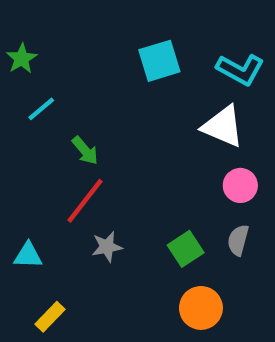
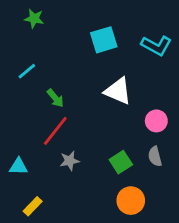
green star: (22, 59) -> (34, 18), moved, turned -30
white triangle: (223, 126) -> (118, 91), moved
gray semicircle: (238, 240) -> (155, 156), turned -30

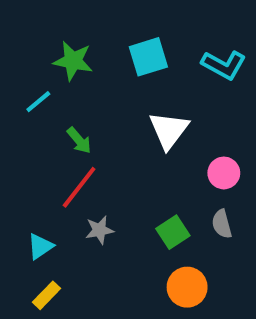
green star: (34, 18) -> (73, 61), moved, size x1.4
white triangle: (118, 91) -> (169, 130), turned 44
cyan triangle: (18, 166) -> (40, 246), moved, turned -36

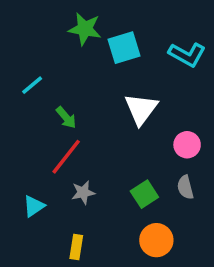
green star: (73, 61) -> (85, 29), moved
yellow rectangle: (46, 295) -> (76, 247), moved, turned -35

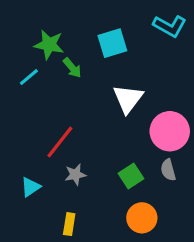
green star: (85, 29) -> (49, 45), moved
cyan L-shape: (187, 54) -> (170, 26), moved
green arrow: (66, 118) -> (72, 68), moved
pink circle: (187, 145) -> (170, 131), size x1.6

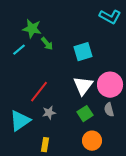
cyan square: (112, 43) -> (83, 52), moved
white triangle: (128, 99) -> (83, 86), moved
cyan triangle: (30, 187) -> (20, 121), size x1.6

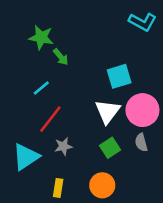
cyan line: (19, 50) -> (41, 88), moved
cyan square: (83, 52) -> (119, 76), moved
orange circle: (92, 141) -> (102, 185), moved

